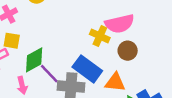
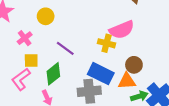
brown circle: (128, 51) -> (134, 65), moved
purple line: (49, 74) -> (65, 48), moved

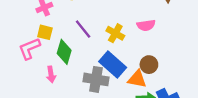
pink semicircle: (122, 30) -> (146, 25), size x0.7
yellow cross: (107, 43) -> (115, 33), moved
green diamond: (53, 74) -> (64, 52), turned -50

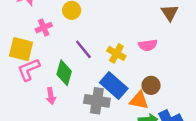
yellow square: (45, 32) -> (21, 49), moved, size x1.5

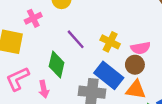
pink semicircle: (148, 45) -> (141, 48), moved
pink L-shape: (29, 70) -> (18, 79), moved
brown circle: (151, 85) -> (135, 65), moved

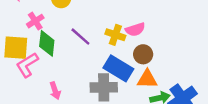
pink semicircle: (141, 48) -> (135, 29), moved
green diamond: (57, 64) -> (47, 43), moved
pink L-shape: (18, 79) -> (27, 65), moved

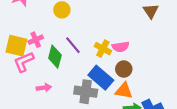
pink cross: (35, 21) -> (36, 40), moved
green diamond: (47, 43) -> (55, 57), moved
pink arrow: (55, 91) -> (44, 88), turned -88

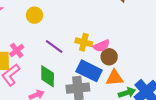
pink semicircle: (121, 47) -> (101, 46), moved
green diamond: (55, 57) -> (48, 76), moved

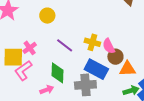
pink semicircle: (101, 46) -> (109, 46), turned 84
orange triangle: (115, 78) -> (127, 69), moved

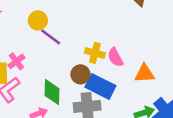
purple line: (65, 45) -> (51, 37), moved
brown circle: (115, 57) -> (80, 74), moved
orange triangle: (127, 69) -> (145, 74), moved

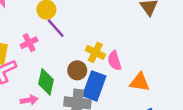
pink cross: (16, 61) -> (29, 43), moved
blue rectangle: (100, 86) -> (94, 86), turned 72

